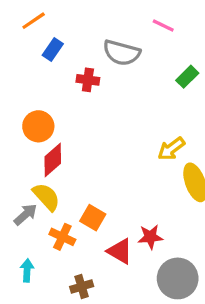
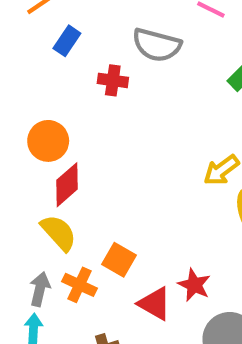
gray arrow: (26, 214) -> (40, 289), moved, turned -35
red star: (150, 237) -> (194, 285), turned 30

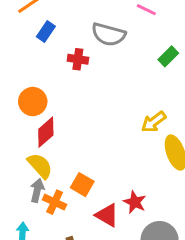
gray arrow: (40, 289) -> (37, 190), moved

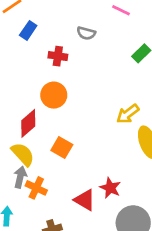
gray semicircle: (109, 34) -> (86, 33), size x0.6
orange circle: (33, 102) -> (54, 95), moved
orange square: (82, 185) -> (62, 148), moved

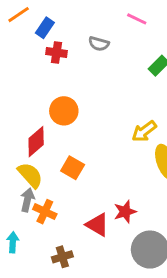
blue rectangle: (28, 30) -> (45, 28), moved
red cross: (58, 56) -> (57, 53), moved
red star: (110, 188) -> (125, 212), turned 30

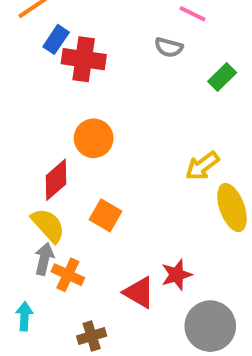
blue rectangle: (45, 28) -> (56, 39), moved
gray semicircle: (99, 44) -> (169, 47), moved
red cross: (57, 53) -> (84, 59), size x1.5

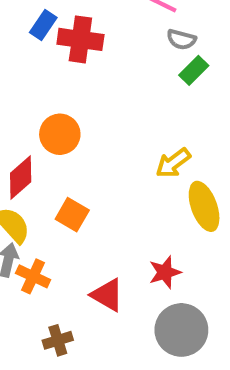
blue rectangle: (56, 39) -> (43, 25), moved
gray semicircle: (169, 47) -> (181, 39), moved
red cross: (84, 59) -> (80, 39), moved
red star: (177, 275) -> (165, 272), moved

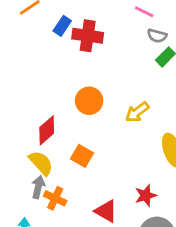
orange circle: (60, 134) -> (89, 101), moved
yellow arrow: (173, 163) -> (137, 112), moved

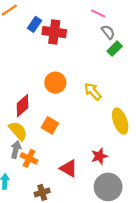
gray semicircle: (157, 36) -> (108, 32), turned -144
yellow arrow: (137, 112) -> (93, 91), turned 84

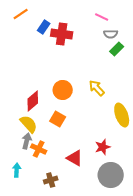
gray semicircle: (108, 32) -> (111, 34), turned 128
orange circle: (55, 83) -> (63, 90), moved

